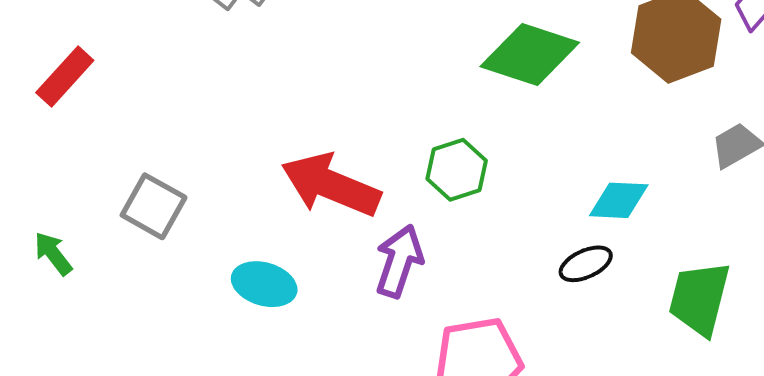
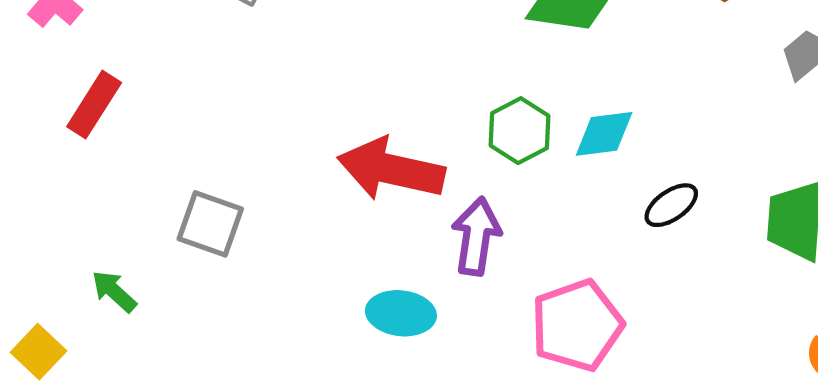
cyan diamond: (619, 200) -> (604, 134), moved
cyan ellipse: (264, 284) -> (401, 313), moved

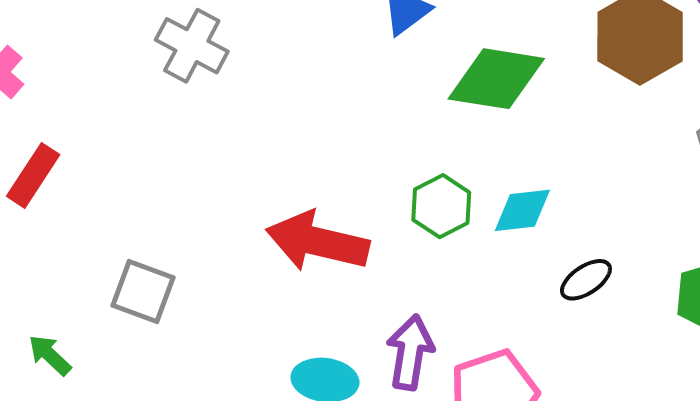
purple arrow: (476, 236) -> (410, 352), moved

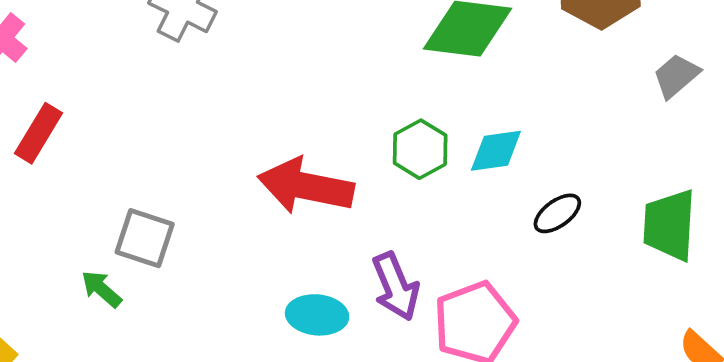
purple arrow: (410, 352) -> (396, 287), turned 150
green arrow: (50, 355) -> (101, 289), moved

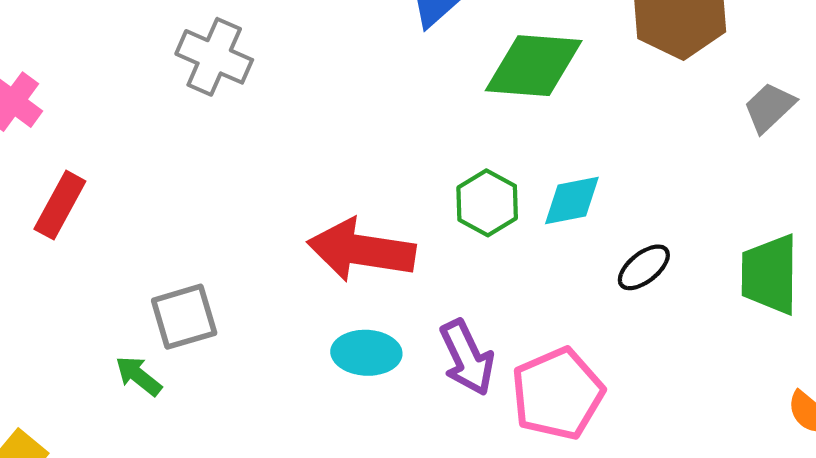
gray square: (145, 238) -> (184, 317), turned -32
cyan ellipse: (317, 315) -> (366, 353), moved

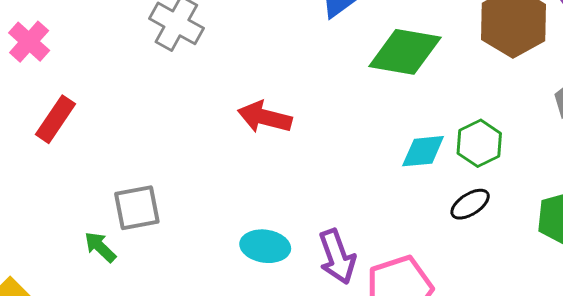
green hexagon: (487, 203) -> (479, 143), moved
red arrow: (361, 250) -> (265, 117), moved, size x0.7

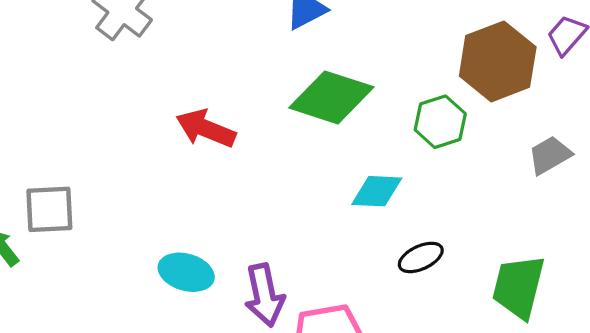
green diamond: (405, 52) -> (331, 97), moved
green hexagon: (479, 143) -> (440, 122), moved

